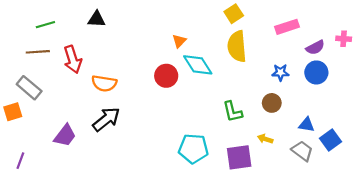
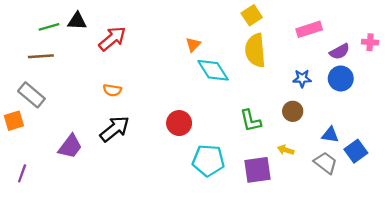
black triangle: (97, 19) -> (77, 21), moved
red arrow: (73, 59) -> (112, 39), moved, turned -112
red circle: (166, 76) -> (179, 123), moved
orange semicircle: (104, 83) -> (112, 90), size x0.7

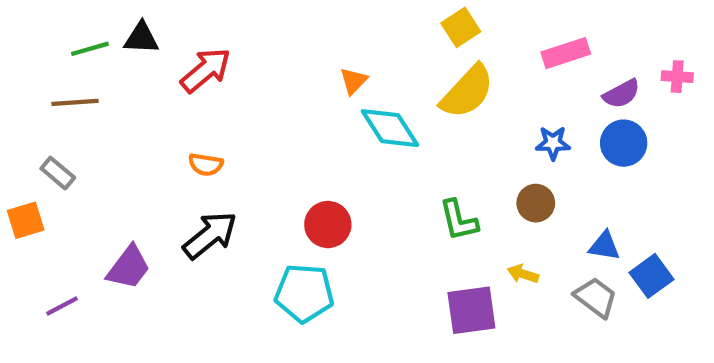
yellow semicircle: (255, 50) -> (467, 92), turned -132
gray rectangle: (31, 95) -> (58, 173), size x0.7
cyan pentagon: (208, 161) -> (304, 293), moved
purple line: (22, 173) -> (62, 306), moved, turned 42

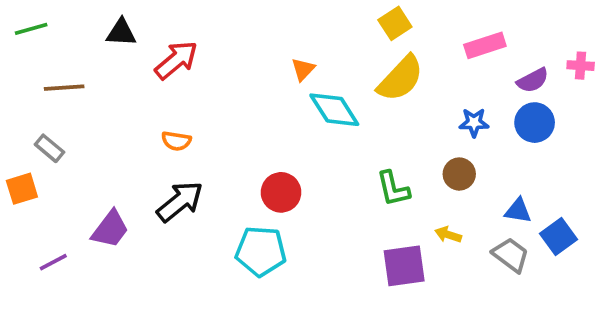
green line: (90, 49) -> (31, 29), moved

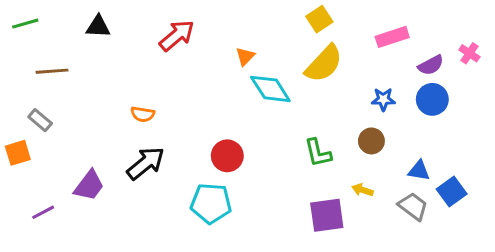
red arrow: (176, 60) -> (177, 35), moved
pink cross: (581, 66) -> (469, 53), turned 30

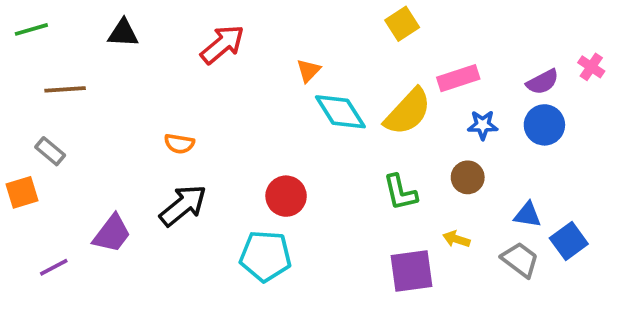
pink rectangle: (392, 37) -> (458, 78), moved
yellow semicircle: (324, 64) -> (408, 112), moved

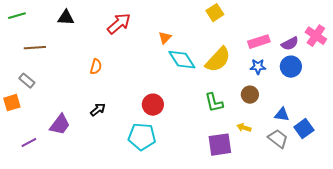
pink cross: (591, 67) -> (316, 36), size x1.5
pink rectangle: (458, 78) -> (259, 42), moved
orange semicircle: (179, 144) -> (96, 67), moved, turned -84
black arrow: (183, 205) -> (98, 110), size x0.6

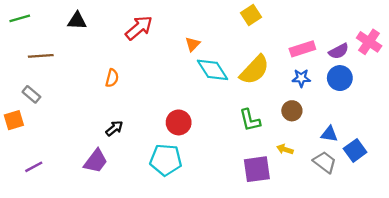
purple trapezoid: (60, 125) -> (96, 161), moved

